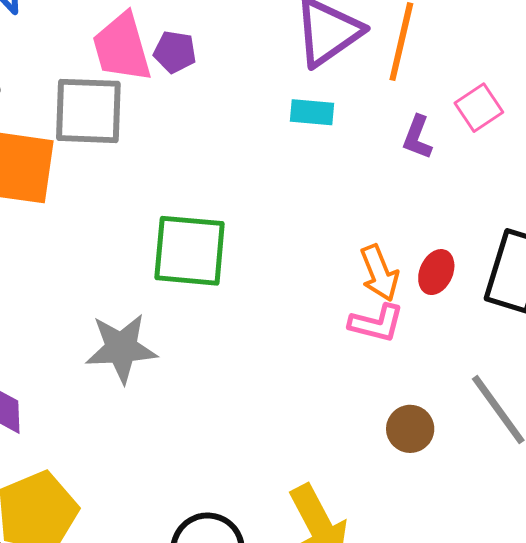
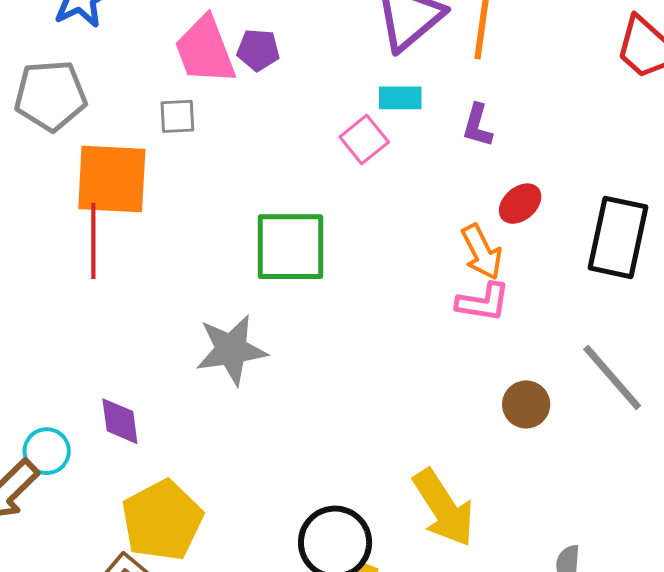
pink square: (479, 108) -> (364, 140), moved
gray square: (88, 111) -> (177, 116), size x0.5
purple L-shape: (417, 137) -> (477, 125), moved
red ellipse: (436, 272) -> (520, 204), moved, turned 30

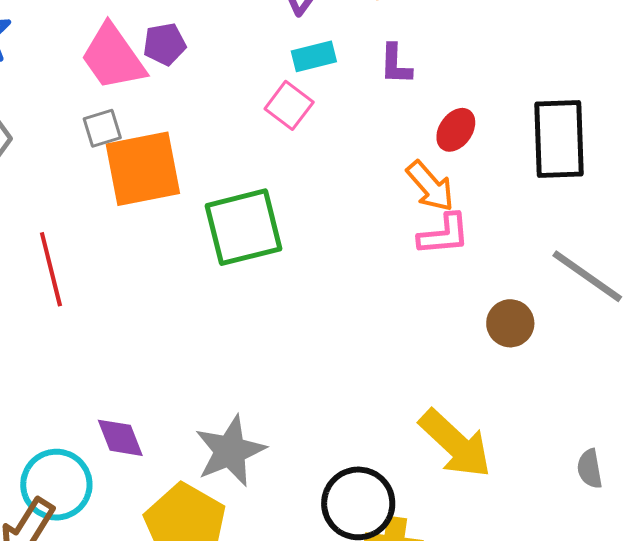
orange square: (112, 179) -> (143, 169), moved
gray star: (231, 350) -> (230, 451), moved
cyan circle: (47, 451) -> (56, 485), size x1.5

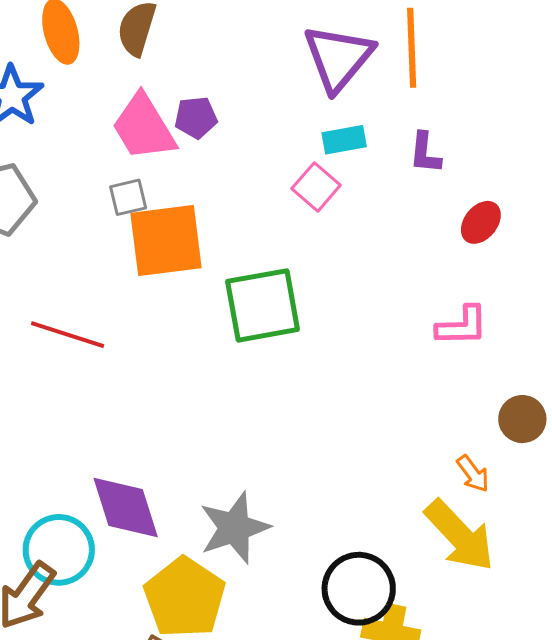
orange arrow: (430, 186) -> (473, 474), moved, size x0.7
red line: (51, 269) -> (68, 335), turned -62
purple diamond: (120, 438) -> (126, 507), size x1.5

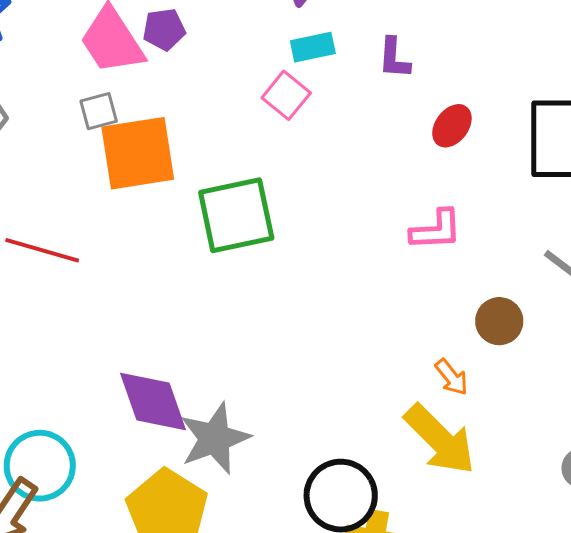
purple diamond: (126, 507) -> (153, 401), moved

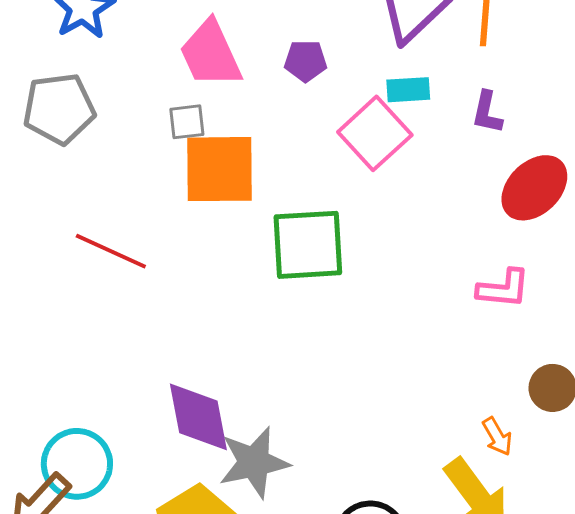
purple pentagon: (164, 29) -> (305, 61), moved
pink square: (286, 95) -> (375, 133), size x1.5
red ellipse: (452, 126) -> (534, 188), size x1.6

